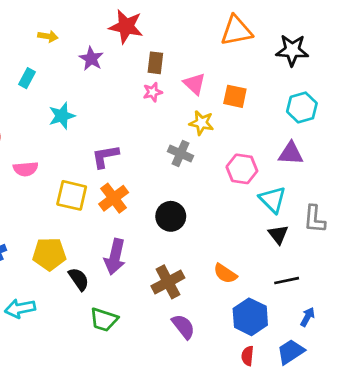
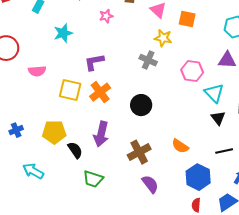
pink star: (153, 92) -> (106, 16), moved
cyan arrow: (20, 308) -> (33, 171), turned 40

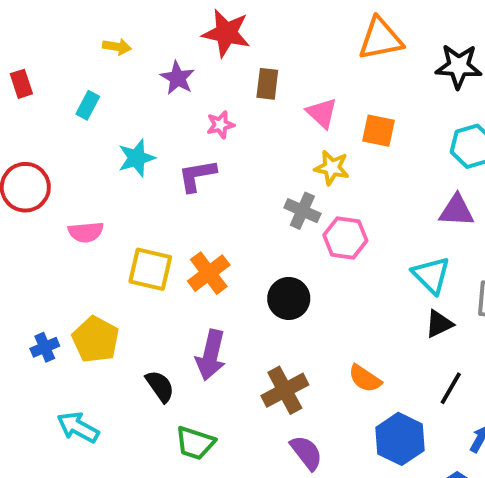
purple L-shape: (94, 62) -> (197, 176), moved
pink hexagon: (192, 71) -> (345, 238), moved
black triangle: (218, 118) -> (439, 324), turned 42
yellow pentagon: (54, 132) -> (96, 339), moved, turned 30
black line: (224, 151) -> (451, 388), turned -48

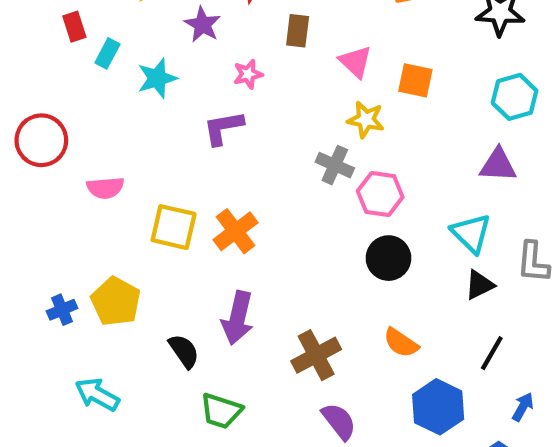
red rectangle: (21, 84) -> (74, 27), moved
cyan star: (137, 158) -> (157, 78), moved
black circle: (289, 298) -> (389, 258), moved

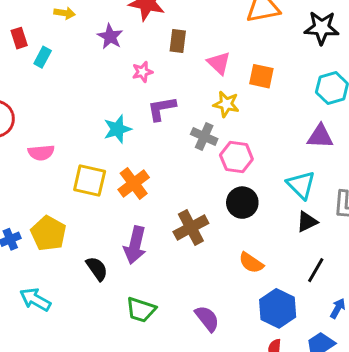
cyan star: (157, 78) -> (117, 129), moved
purple L-shape: (223, 128) -> (162, 109), moved
brown cross: (316, 355) -> (191, 228), moved
green trapezoid: (221, 411) -> (141, 310), moved

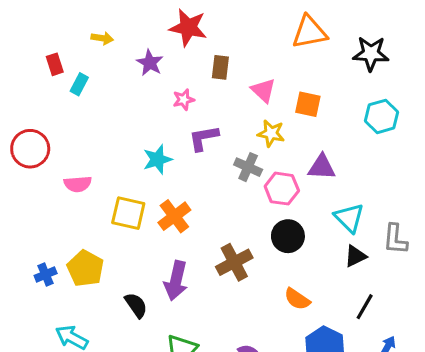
purple triangle: (320, 136) -> (322, 167), moved

